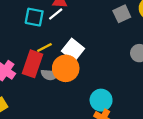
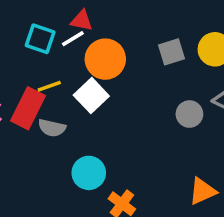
orange circle: (66, 68) -> (105, 59), moved
cyan circle: (101, 100) -> (89, 173), moved

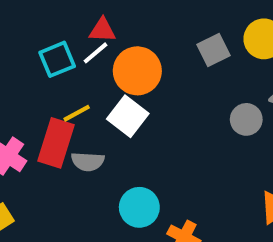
cyan square: (40, 39) -> (57, 59), turned -32

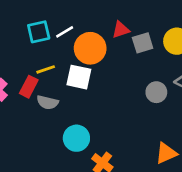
red triangle: (102, 30) -> (121, 30), moved, turned -30
white square: (128, 116) -> (79, 77), turned -35
red rectangle: (56, 143) -> (29, 87), size x0.7

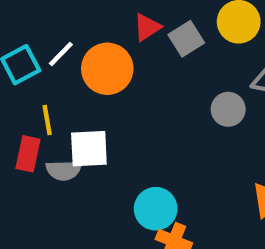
yellow line: (46, 69) -> (47, 120), turned -66
white square: (79, 77) -> (89, 149), moved
cyan circle: (76, 138) -> (156, 209), moved

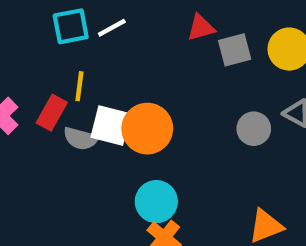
orange circle: (107, 69) -> (147, 129), moved

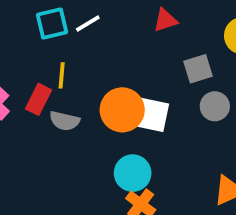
gray square: (235, 50) -> (198, 69), moved
white square: (111, 125) -> (152, 115), moved

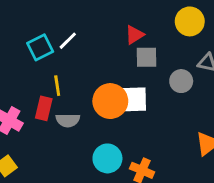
red triangle: (165, 20) -> (134, 35), moved
gray square: (198, 69) -> (146, 57), moved, turned 30
cyan circle: (133, 173) -> (107, 158), moved

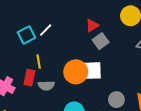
gray square: (146, 57) -> (101, 41), turned -35
gray circle: (181, 81) -> (116, 100), moved

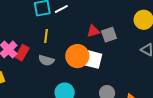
red triangle: (92, 26) -> (93, 31), moved
red rectangle: (29, 78) -> (22, 53), moved

